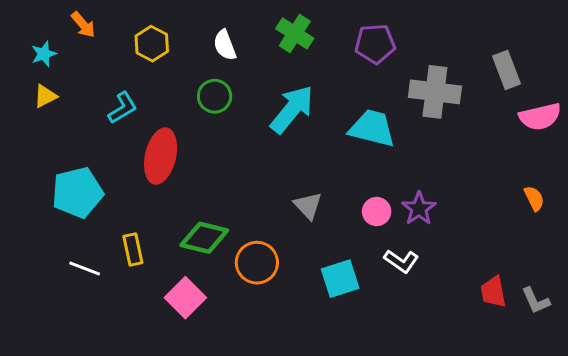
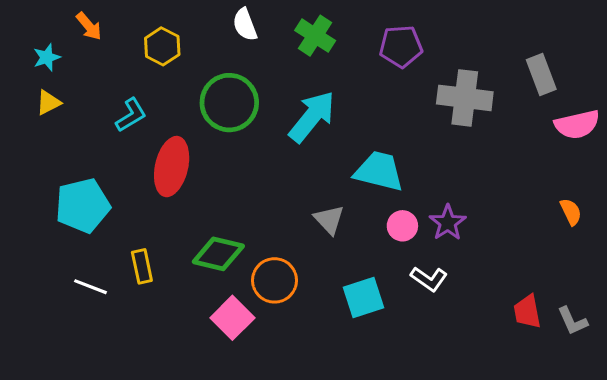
white semicircle: (225, 45) -> (245, 25), moved
green circle: (215, 96) -> (229, 103), size x1.6
cyan trapezoid: (372, 128) -> (379, 171), moved
pink square: (185, 298) -> (232, 318), moved

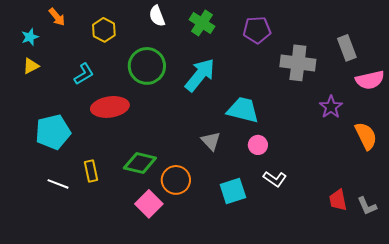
red ellipse: (172, 167) -> (110, 107), turned 69
orange semicircle: (571, 212) -> (366, 136), size x1.6
purple star: (448, 223) -> (331, 107), moved

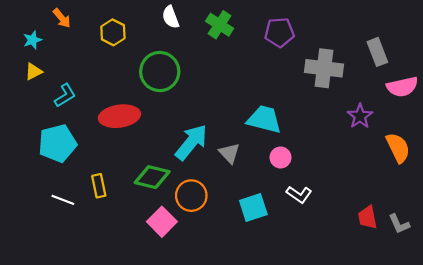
cyan L-shape: (84, 74) -> (65, 95), moved
cyan arrow: (200, 75) -> (191, 142), moved

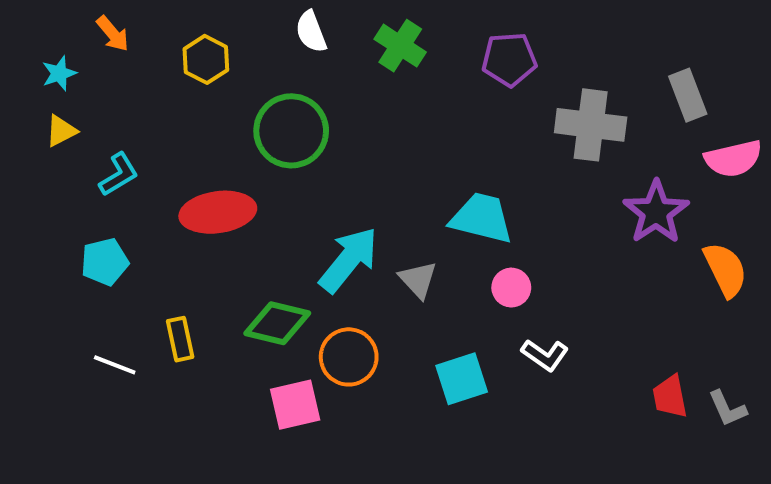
purple star: (360, 116) -> (656, 212), size x1.4
cyan pentagon: (57, 143) -> (105, 262), size x0.7
pink square: (162, 222) -> (295, 405), turned 32

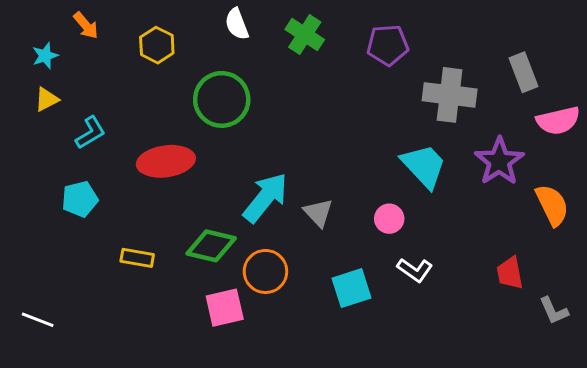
cyan trapezoid: (482, 218) -> (424, 166), moved, turned 33
yellow rectangle: (180, 339) -> (137, 258), turned -68
white line: (115, 365) -> (38, 320), moved
red trapezoid: (670, 397) -> (510, 273), moved

